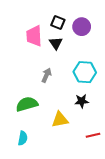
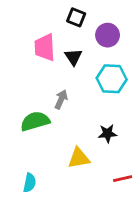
black square: (58, 23) -> (76, 17), moved
cyan hexagon: (85, 72) -> (112, 79), moved
green semicircle: (27, 104) -> (35, 121), moved

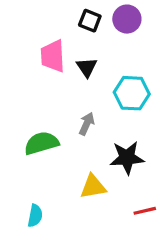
purple circle: (108, 35) -> (127, 19), moved
gray arrow: (61, 99) -> (87, 124), moved
black star: (108, 134) -> (127, 158), size x1.5

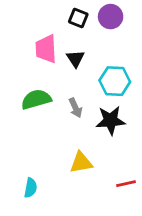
gray arrow: (87, 124) -> (75, 108), turned 132
green semicircle: (41, 143) -> (36, 99), moved
black star: (127, 158) -> (111, 120), moved

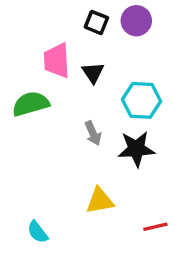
green semicircle: (36, 99) -> (31, 104), moved
cyan semicircle: (31, 188) -> (38, 232), turned 132

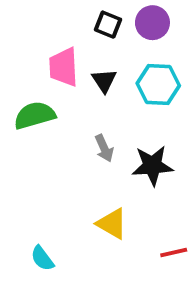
cyan hexagon: (141, 100) -> (158, 84), moved
yellow triangle: (100, 201) -> (112, 224), turned 40

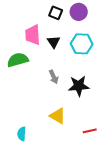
cyan semicircle: (42, 258) -> (22, 134), turned 40

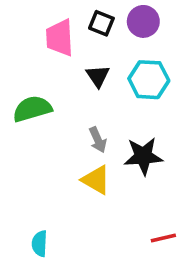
pink trapezoid: (33, 35) -> (60, 38), moved
yellow triangle: (58, 116) -> (96, 180), moved

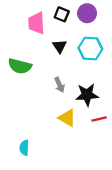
green semicircle: (32, 109) -> (20, 66), turned -150
yellow triangle: (96, 180) -> (67, 118), moved
red line: (163, 238) -> (99, 119), moved

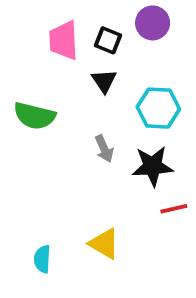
black square: (62, 14) -> (108, 40), moved
cyan hexagon: (90, 48) -> (158, 108), moved
yellow triangle: (67, 118) -> (104, 244), moved

